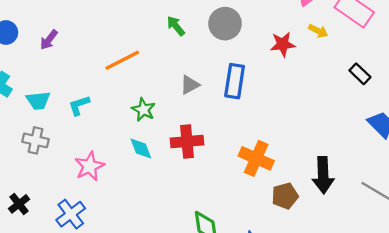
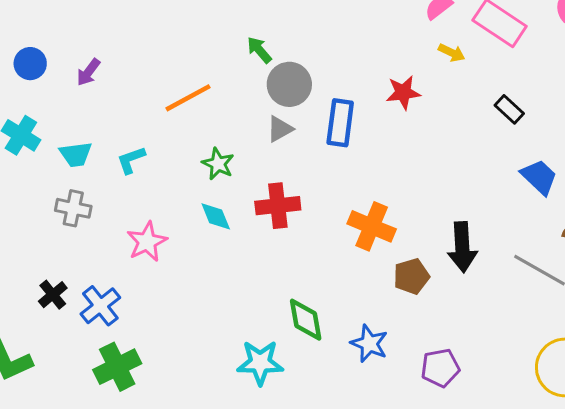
gray circle: (225, 24) -> (289, 84), moved
red star: (283, 44) -> (403, 93), moved
blue cross: (71, 214) -> (100, 306), moved

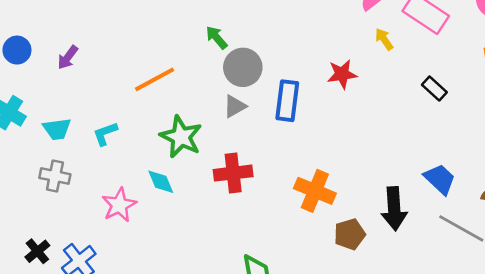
yellow arrow: (452, 53) -> (384, 39), turned -150
green star: (218, 164) -> (181, 137), size x1.5
blue trapezoid: (539, 177) -> (440, 179), moved
cyan diamond: (216, 216) -> (161, 182), moved

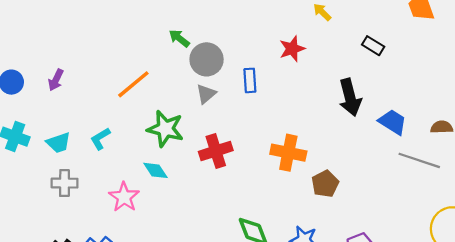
blue rectangle: (287, 101) -> (250, 80), size x0.7
black arrow: (394, 209) -> (350, 97), moved

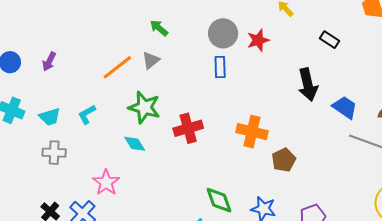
gray circle: (207, 59) -> (223, 33), moved
gray triangle: (206, 94) -> (151, 60), moved
pink star: (124, 197) -> (106, 183), moved

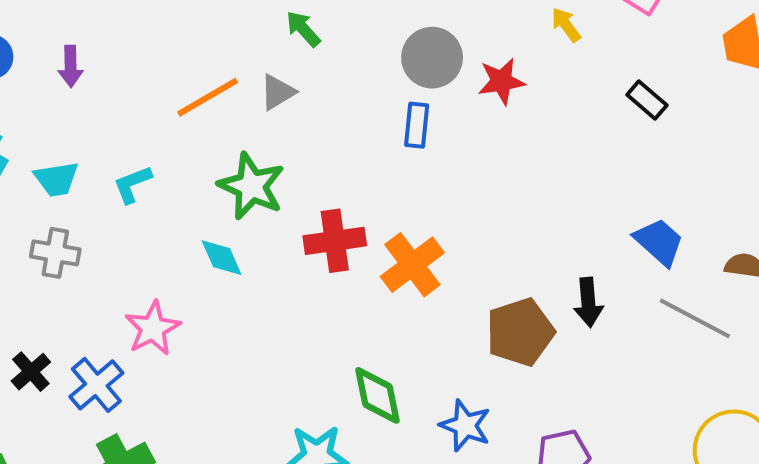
purple arrow: (49, 61) -> (71, 66), turned -36
black arrow: (308, 85) -> (588, 302), moved, size x0.7
orange cross: (252, 132) -> (412, 265), moved, turned 32
brown pentagon: (284, 160) -> (520, 332), size x1.4

